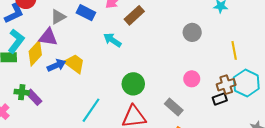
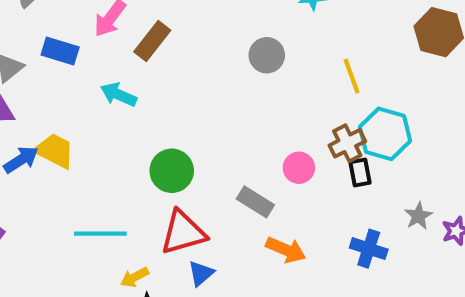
pink circle: (192, 79) -> (299, 168), moved
black rectangle: (220, 99) -> (360, 173), moved, turned -72
cyan line: (91, 110) -> (100, 234), turned 65

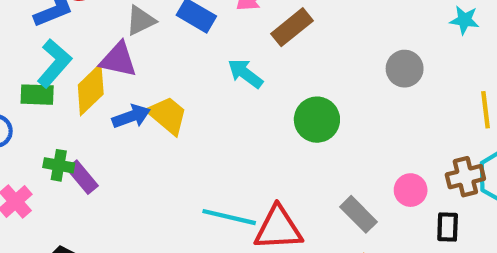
green circle: (172, 171) -> (317, 120), moved
black rectangle: (360, 173) -> (448, 227), moved
cyan line: (100, 234) -> (229, 217), moved

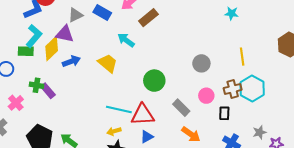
gray circle: (405, 69) -> (201, 63), moved
yellow trapezoid: (167, 115) -> (108, 63), moved
green circle: (317, 120) -> (154, 81), moved

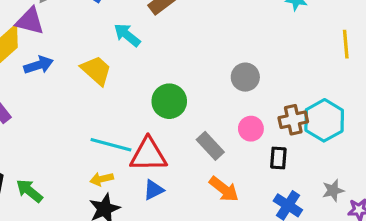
yellow line: (242, 57) -> (346, 44), moved

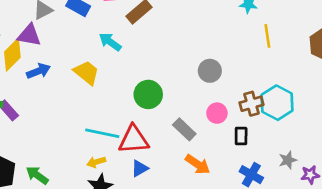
yellow line: (346, 44) -> (267, 36), moved

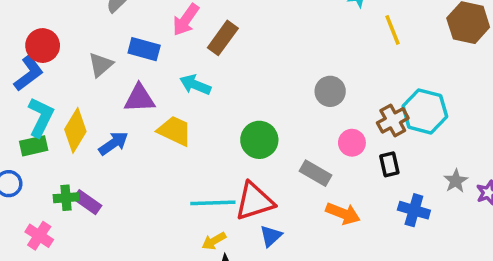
purple triangle: (29, 35) -> (139, 98), moved

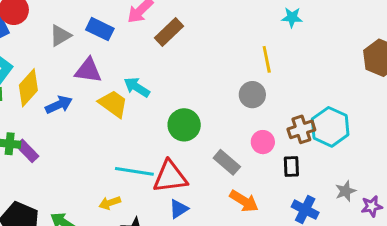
yellow line: (392, 30) -> (267, 59), moved
cyan arrow: (195, 85) -> (137, 87), moved
yellow arrow: (214, 241) -> (110, 203), moved

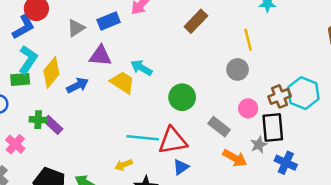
blue rectangle: (100, 29) -> (109, 21), turned -45
brown rectangle: (169, 32) -> (196, 21), moved
black rectangle: (291, 166) -> (273, 127), size x1.6
gray star: (346, 191) -> (259, 145), moved

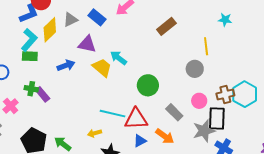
blue rectangle: (109, 21) -> (97, 17), turned 54
yellow diamond: (51, 72) -> (50, 30), moved
green rectangle: (20, 79) -> (30, 56), moved
gray star: (259, 145) -> (204, 131), size x1.6
orange arrow: (235, 158) -> (165, 136), moved

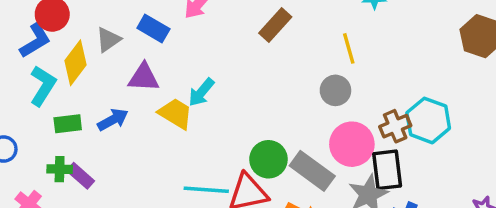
green rectangle: (30, 56) -> (68, 124), moved
cyan arrow: (119, 58) -> (201, 92), turned -78
green circle: (148, 85) -> (268, 159), moved
pink circle: (199, 101) -> (352, 144), size x1.6
gray rectangle: (174, 112) -> (312, 171), size x1.4

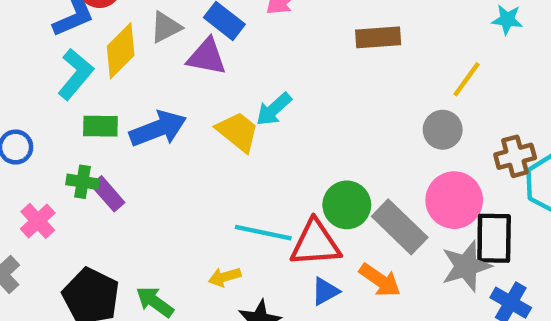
brown rectangle: (275, 25) -> (378, 37), turned 36
yellow line: (349, 48) -> (467, 79), turned 44
purple triangle: (144, 77) -> (207, 57), moved
blue arrow: (113, 120) -> (158, 129), size x1.4
brown cross: (395, 126) -> (515, 156), moved

